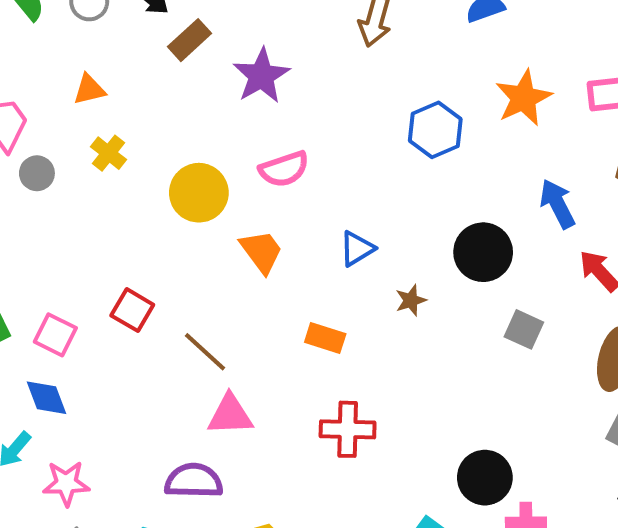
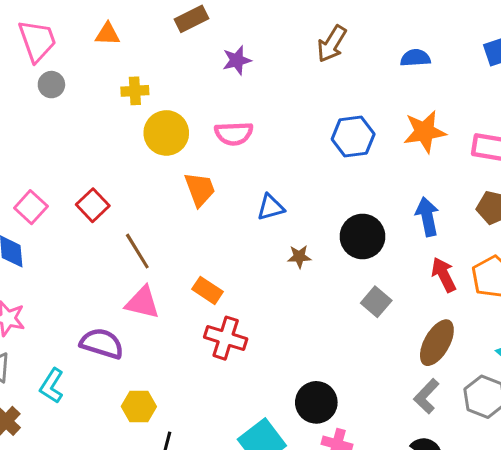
purple star: (261, 76) -> (237, 60), size x0.7
yellow cross: (108, 153) -> (135, 91), moved, turned 32
orange rectangle: (325, 338) -> (207, 290), moved

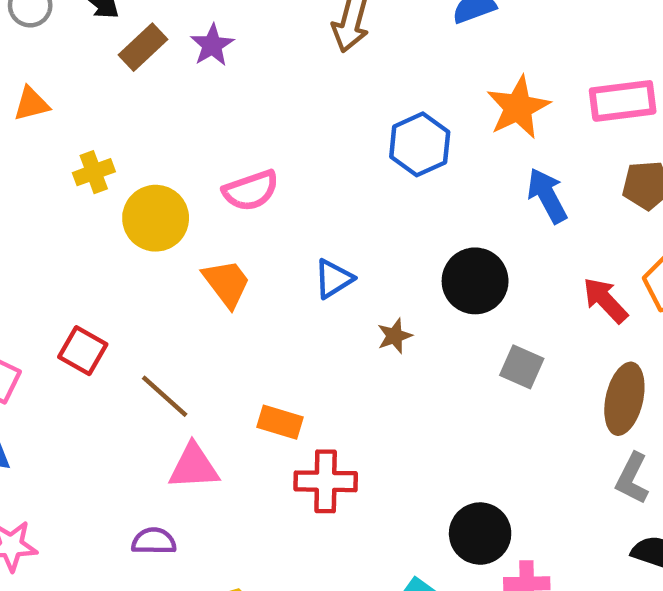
purple star: (237, 60) -> (212, 45), moved
blue arrow: (427, 217) -> (547, 196), moved
purple semicircle: (102, 343) -> (154, 541), size x0.7

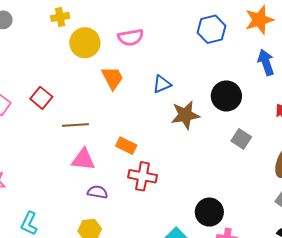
brown star: (395, 336) -> (185, 115), size x1.8
brown line: (165, 396) -> (75, 125), turned -55
purple semicircle: (154, 541) -> (98, 192), moved

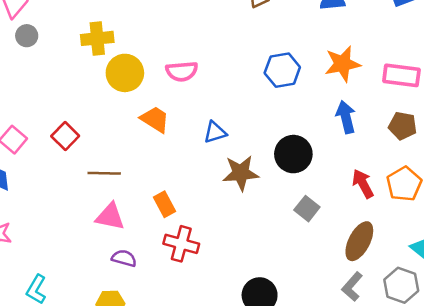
yellow cross: (60, 17) -> (97, 38), size x1.4
orange trapezoid: (112, 78) -> (155, 119), turned -35
orange rectangle: (126, 146) -> (165, 204), turned 30

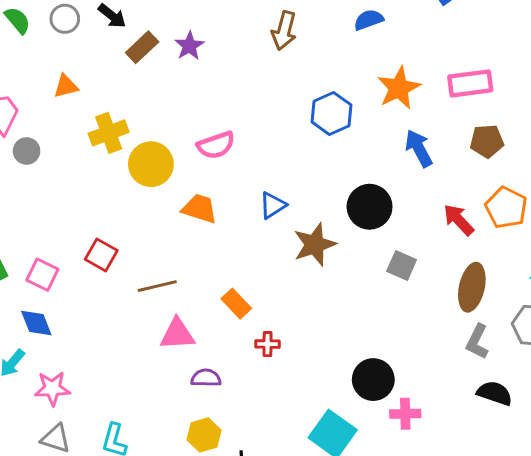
red cross: (181, 244) -> (267, 344), size x0.6

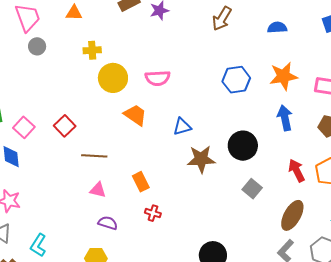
yellow cross: (109, 133) -> (92, 50), size x0.7
pink triangle: (177, 334) -> (98, 190), size x0.7

